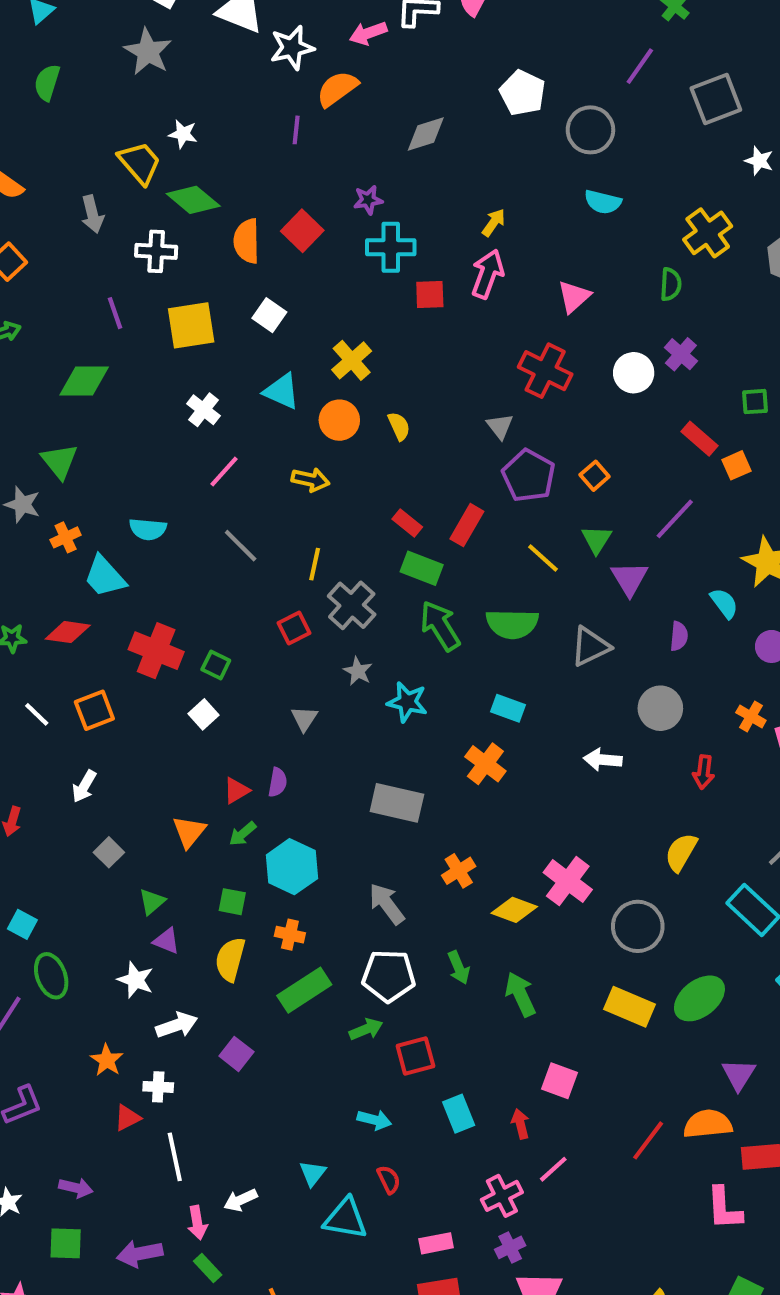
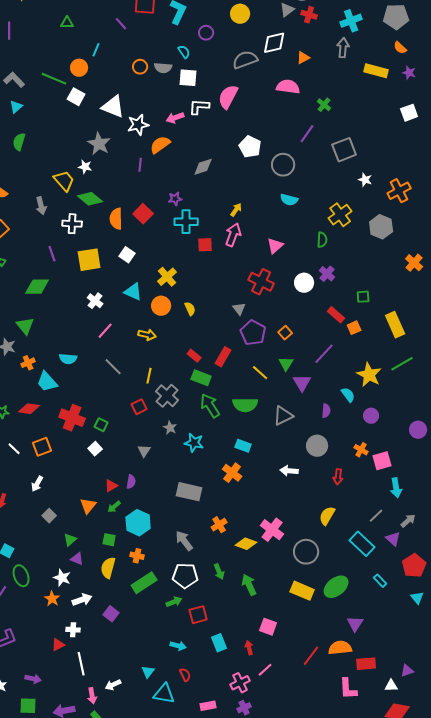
gray star: (148, 52) -> (99, 144), moved
orange star: (107, 1060) -> (52, 599), moved

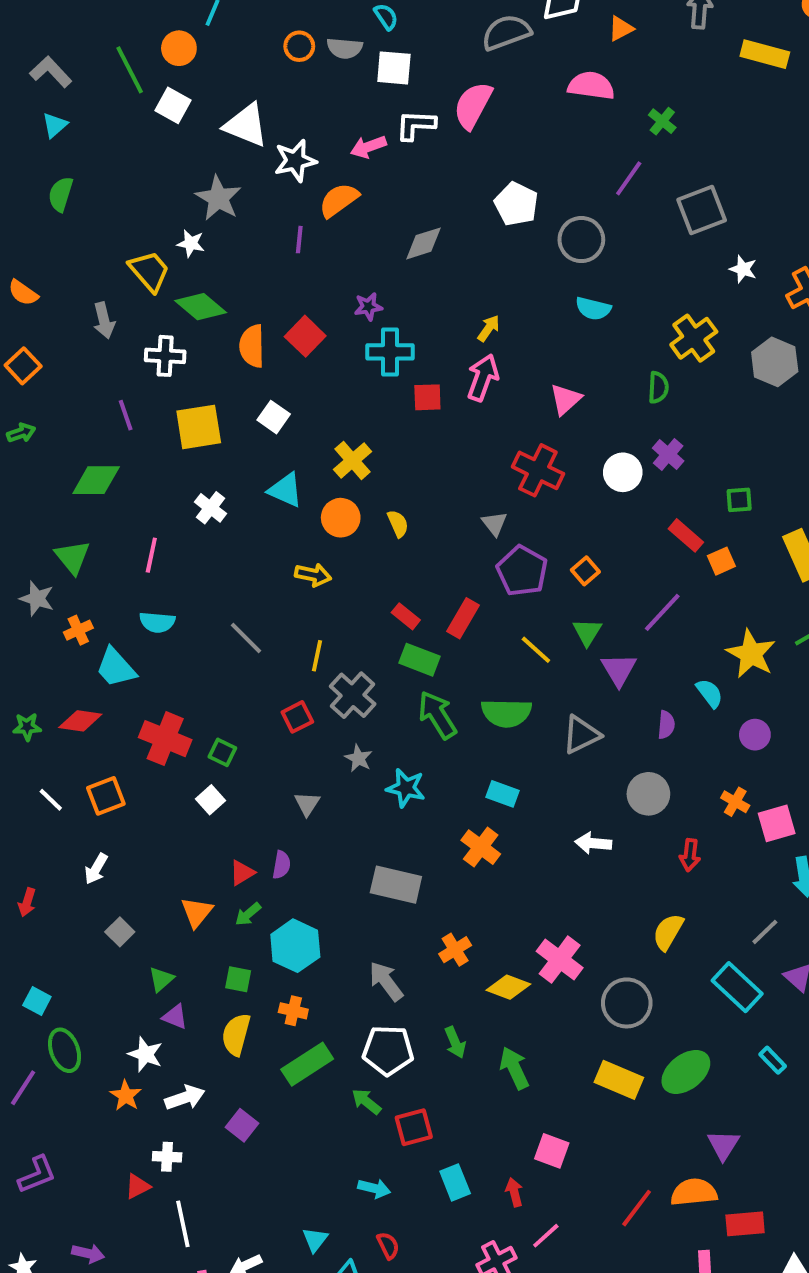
green line: (54, 79) -> (130, 70), turned 40
pink line: (105, 331) -> (151, 555), moved, turned -30
green arrow: (174, 602) -> (366, 1102), turned -119

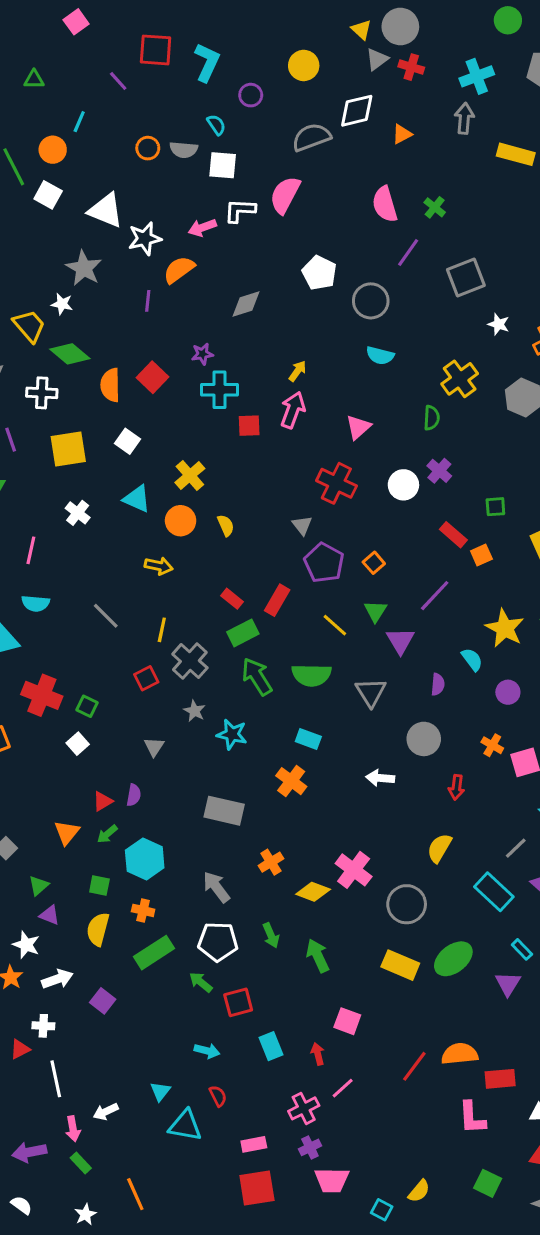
pink semicircle: (591, 86) -> (385, 204), moved, turned -114
green rectangle: (420, 660) -> (243, 633), turned -48
gray triangle: (581, 735) -> (371, 692), turned -36
purple triangle: (723, 1145) -> (508, 984), moved

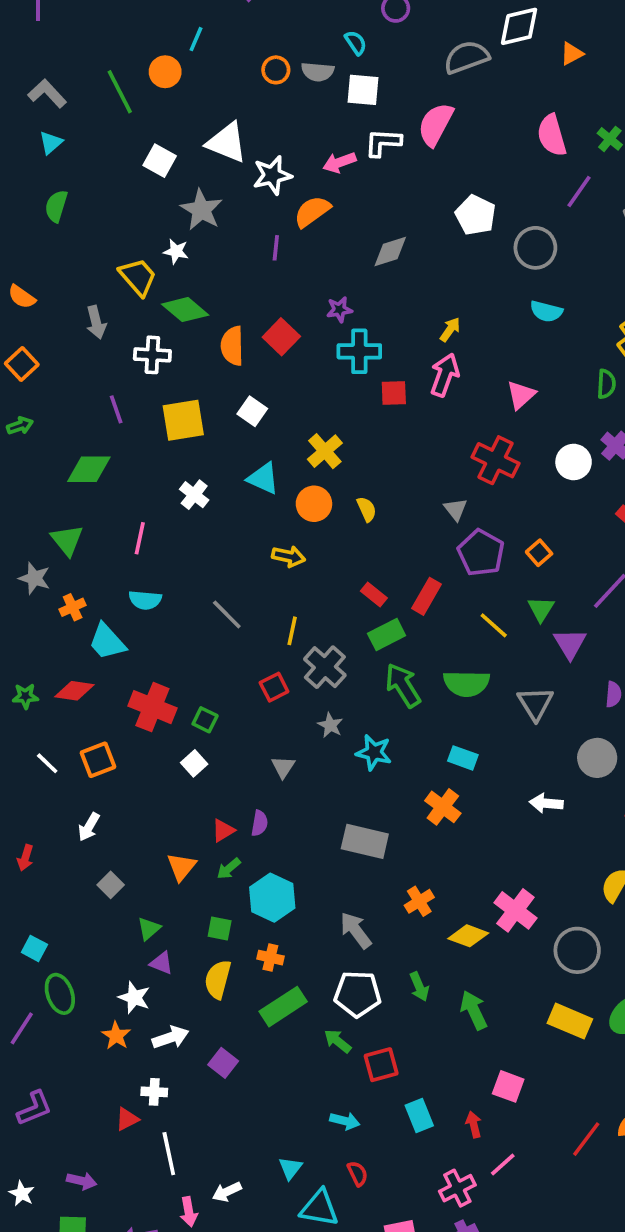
white square: (48, 195) -> (160, 161), moved

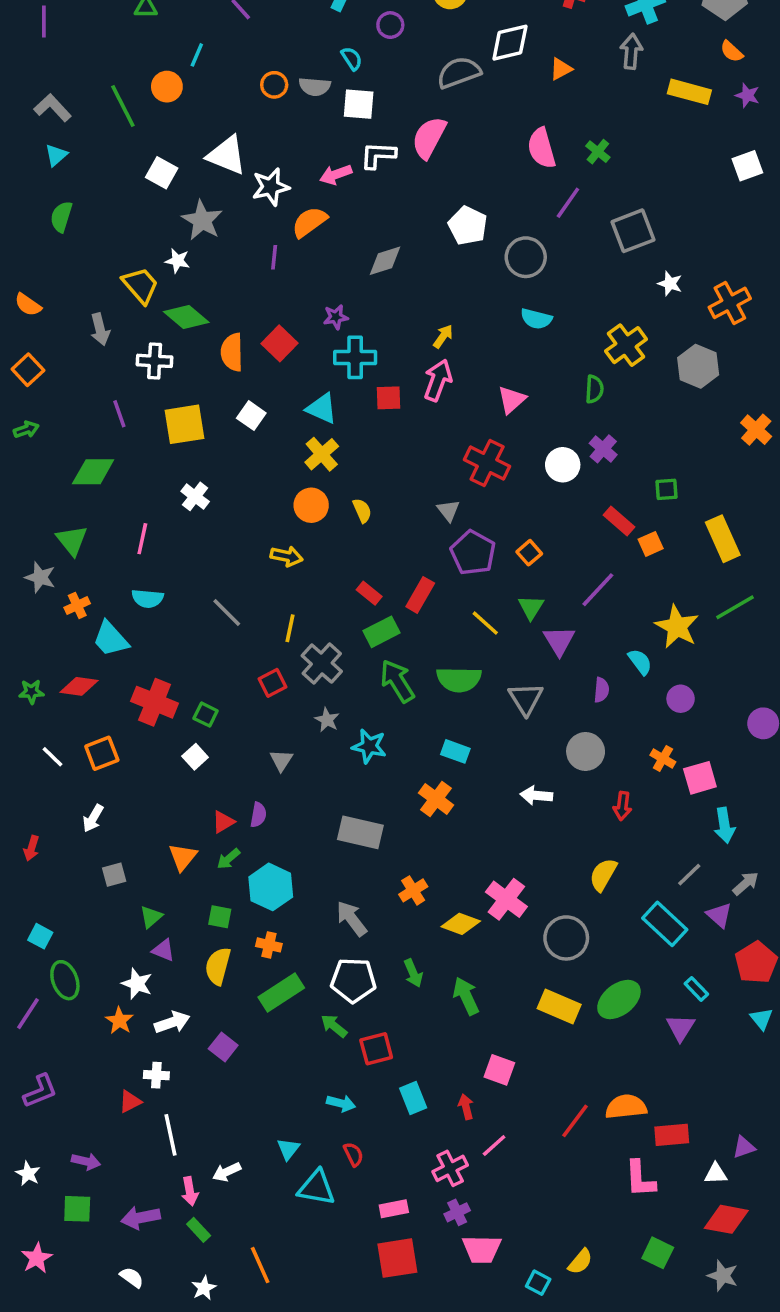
cyan triangle: (263, 478) -> (322, 408), moved
gray square: (111, 885) -> (114, 875), turned 30

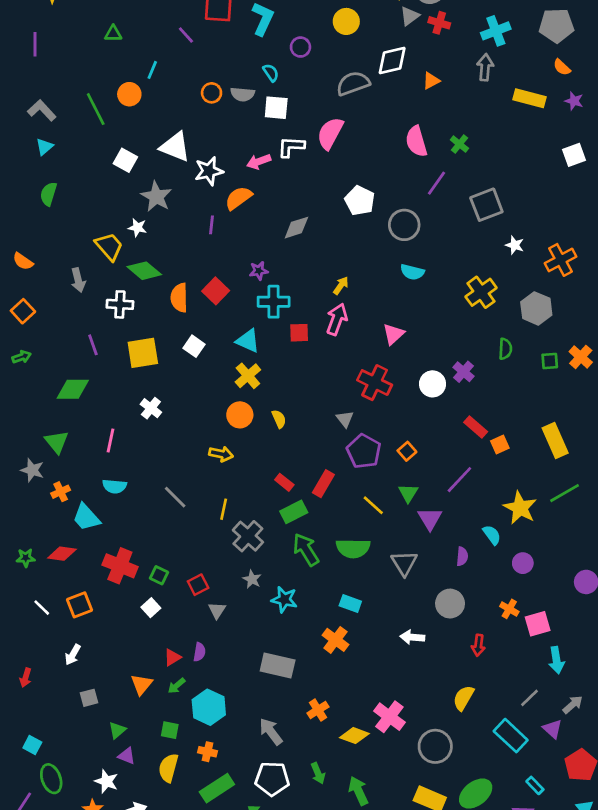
green semicircle: (594, 389) -> (505, 349), moved
green square: (666, 489) -> (550, 361), moved
red square: (272, 683) -> (198, 585), moved

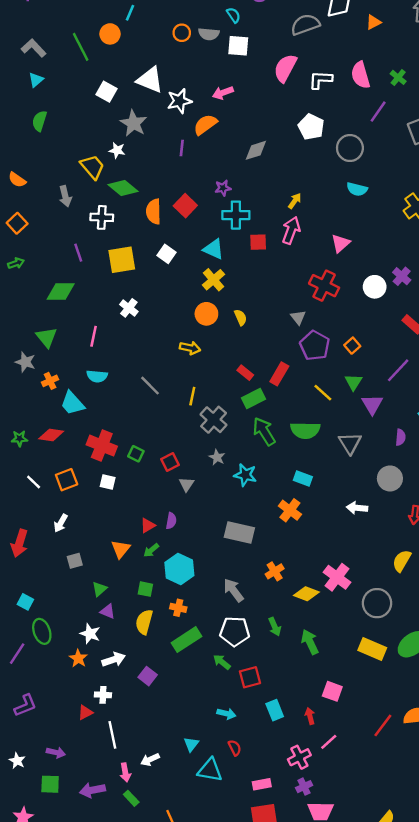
white L-shape: (291, 147) -> (321, 80), moved
white square: (151, 608) -> (108, 482), moved, turned -35
red arrow: (26, 678) -> (19, 543), size x1.6

